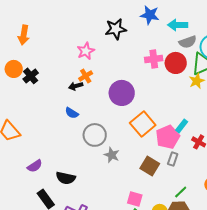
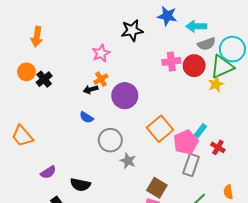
purple circle: (122, 93) -> (125, 96), moved
gray rectangle: (173, 159) -> (191, 165), size x1.5
brown square: (150, 166) -> (157, 188), moved

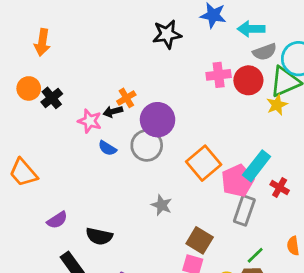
pink star: (101, 53) -> (90, 121), moved, turned -30
cyan rectangle: (200, 131) -> (257, 166), size x1.6
gray circle: (110, 140) -> (147, 145), moved

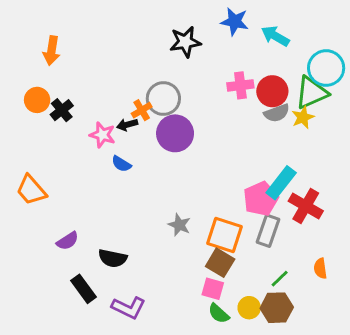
cyan arrow: (251, 29) -> (275, 36), turned 30
gray semicircle: (265, 52) -> (277, 113), moved
gray circle: (147, 145) -> (163, 99), moved
orange square: (204, 163) -> (224, 235), moved, turned -32
red cross: (280, 187) -> (306, 206), size x1.6

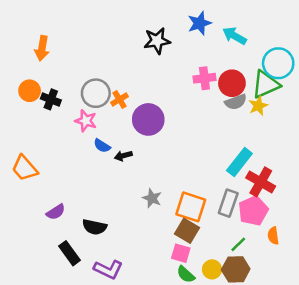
blue star: (235, 22) -> (199, 23), turned -30
gray circle: (163, 99) -> (96, 93), moved
black cross: (62, 110) -> (51, 99), turned -30
black arrow: (127, 125) -> (123, 156), moved
pink pentagon: (261, 199) -> (253, 211), moved

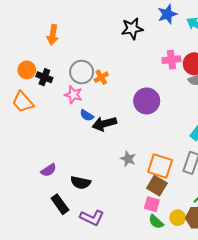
orange arrow: (42, 48) -> (53, 35), moved
purple circle: (148, 119) -> (147, 101), moved
black arrow: (123, 156) -> (104, 124), size x1.6
orange trapezoid: (25, 168) -> (23, 102), moved

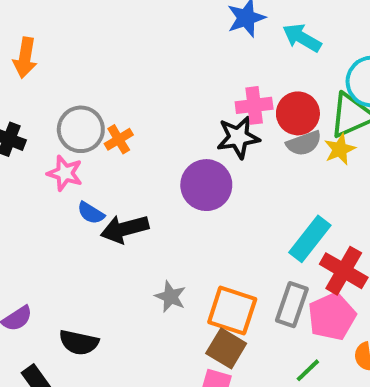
black star: (132, 29) -> (238, 137), moved

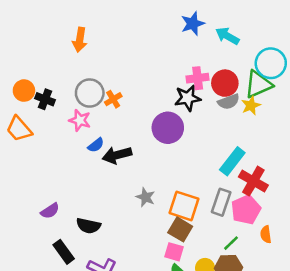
orange arrow: (25, 58) -> (80, 40), moved
blue semicircle: (91, 213) -> (96, 145), turned -70

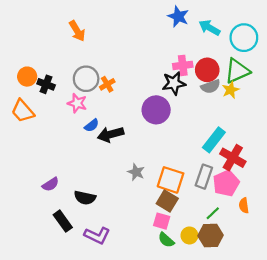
blue star: (193, 24) -> (178, 17), turned -30
orange arrow: (80, 40) -> (77, 31), turned -40
cyan circle: (271, 63) -> (244, 38), moved

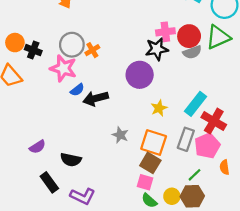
yellow star: (231, 90) -> (159, 108), moved
pink star: (77, 103) -> (63, 68), size x1.4

